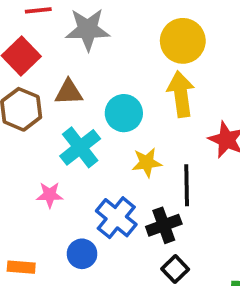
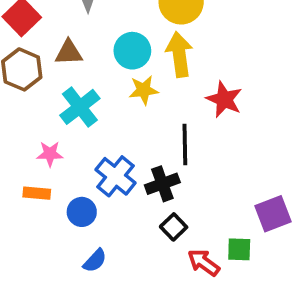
cyan circle: (124, 113) -> (132, 51), moved
yellow star: (147, 163) -> (144, 90), moved
orange rectangle: (21, 267) -> (37, 193), moved

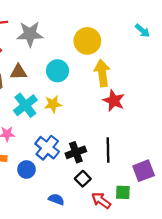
yellow arrow: (179, 54) -> (102, 73), moved
yellow star: (144, 90) -> (53, 104), moved
black line: (185, 144) -> (108, 150), moved
blue semicircle: (95, 261) -> (56, 199), moved, turned -112

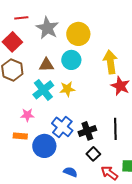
gray star: (30, 34) -> (47, 28), turned 30
yellow circle: (87, 41) -> (78, 34), moved
brown triangle: (18, 72) -> (46, 65), moved
blue circle: (26, 170) -> (44, 146), size x1.5

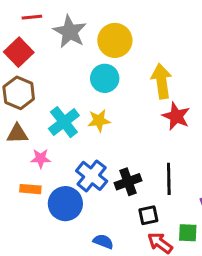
brown triangle: (46, 65) -> (17, 134), moved
black square: (93, 154) -> (148, 215), moved, turned 32

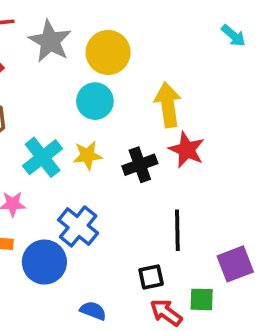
black cross: (128, 182) -> (140, 165), moved

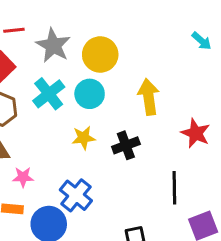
red star: (187, 150) -> (196, 133), moved
cyan cross: (43, 157) -> (49, 94), moved
black line: (177, 230) -> (174, 188), moved

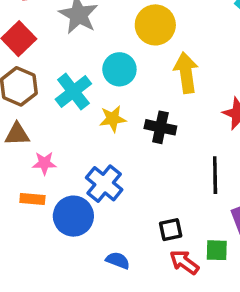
yellow circle: (100, 54) -> (155, 25), moved
cyan cross: (49, 94) -> (73, 91), moved
black cross: (126, 145) -> (160, 127), turned 32

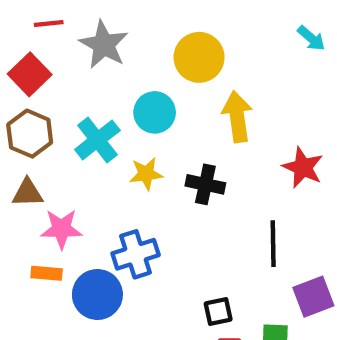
pink star: (44, 163) -> (61, 229), size x1.4
blue cross: (104, 184) -> (136, 254), turned 33

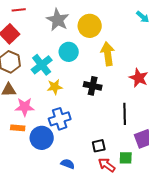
gray star: (104, 45) -> (58, 20), moved
yellow star: (146, 174) -> (55, 87), moved

